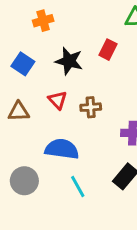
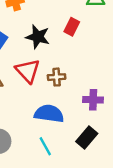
red triangle: (58, 100) -> (28, 71), size x1.5
blue semicircle: (62, 149) -> (49, 114), moved

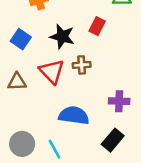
brown cross: (57, 77) -> (82, 65), moved
cyan line: (45, 146) -> (54, 149), moved

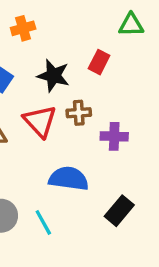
purple cross: (119, 101) -> (114, 136), moved

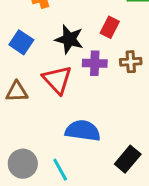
brown cross: (79, 113) -> (131, 62), moved
purple cross: (114, 136) -> (95, 63), moved

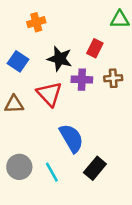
blue semicircle: (83, 131) -> (71, 138), turned 52
black rectangle: (128, 159) -> (95, 168), moved

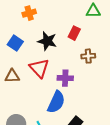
purple cross: (82, 80) -> (65, 78), moved
blue semicircle: (71, 138) -> (56, 102), turned 55

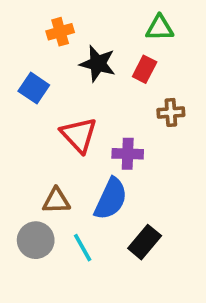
green triangle: (93, 11) -> (160, 28), moved
black star: (47, 41) -> (98, 64), moved
brown triangle: (12, 76) -> (56, 201), moved

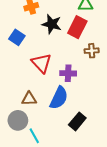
red rectangle: (145, 69) -> (77, 27), size x1.5
cyan line: (83, 248) -> (34, 136), moved

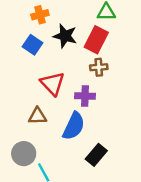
blue square: (17, 37) -> (32, 45), moved
brown cross: (92, 51) -> (99, 67), moved
brown triangle: (29, 99) -> (37, 116), moved

